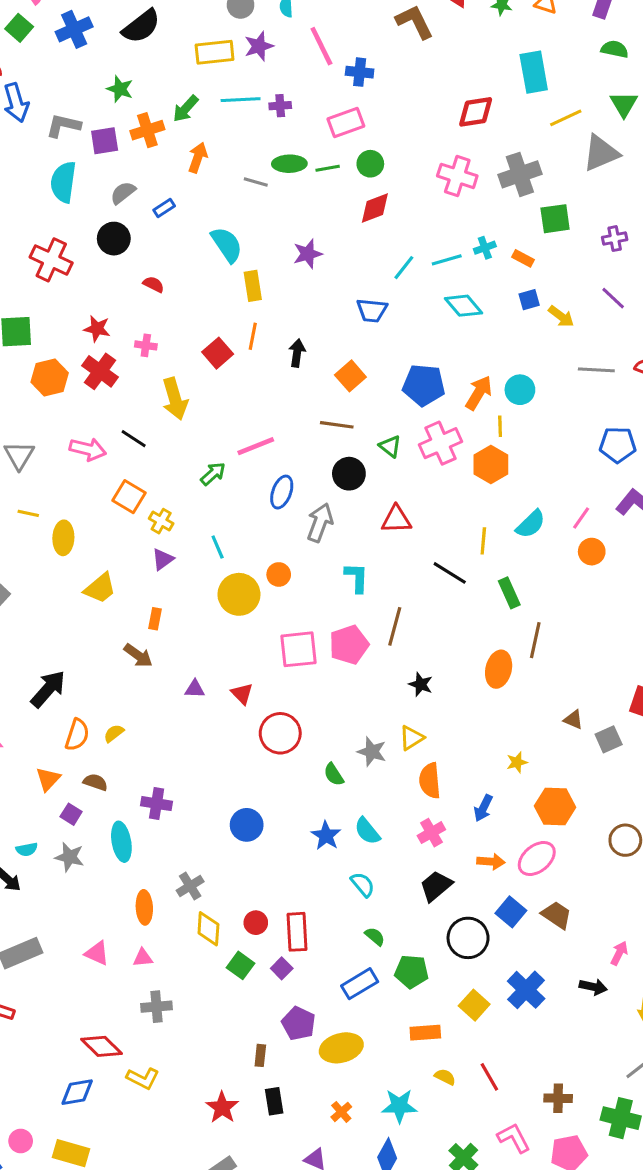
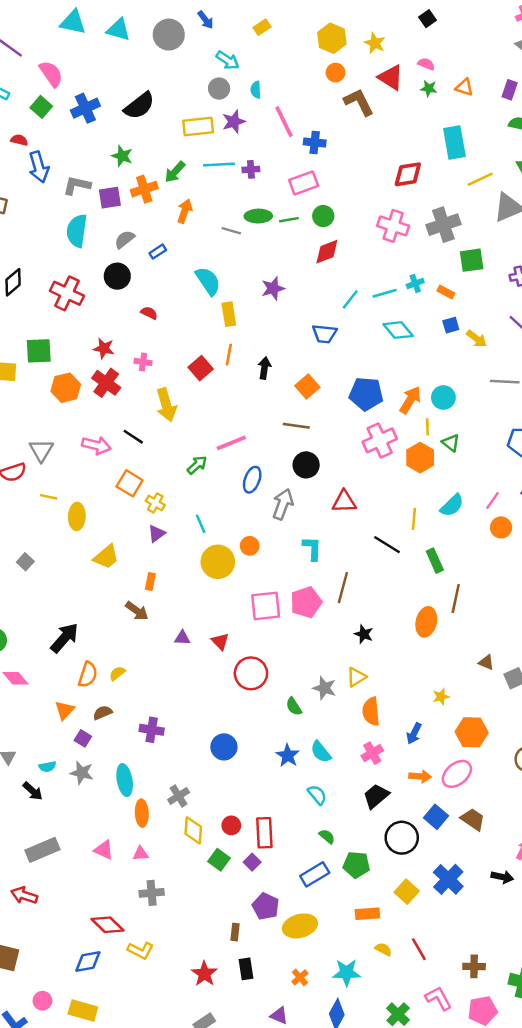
green triangle: (390, 446) -> (451, 443), moved
brown semicircle: (95, 782) -> (103, 713), turned -42
cyan ellipse: (121, 842) -> (125, 780), moved

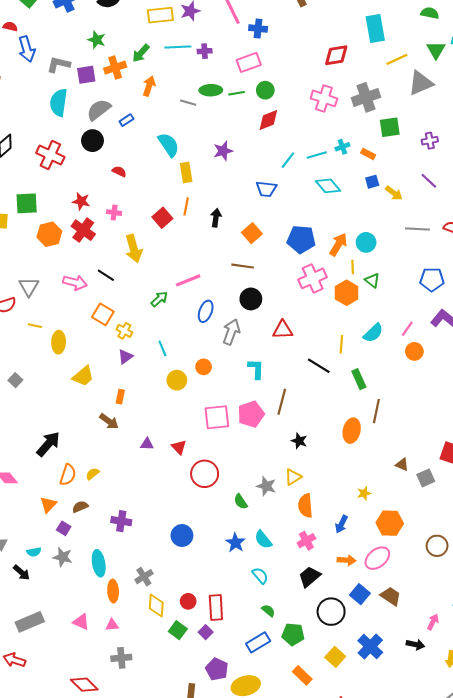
gray semicircle: (125, 239) -> (99, 110), size x1.4
yellow circle: (218, 562) -> (177, 380), size x0.7
orange rectangle: (367, 914) -> (302, 675), turned 48

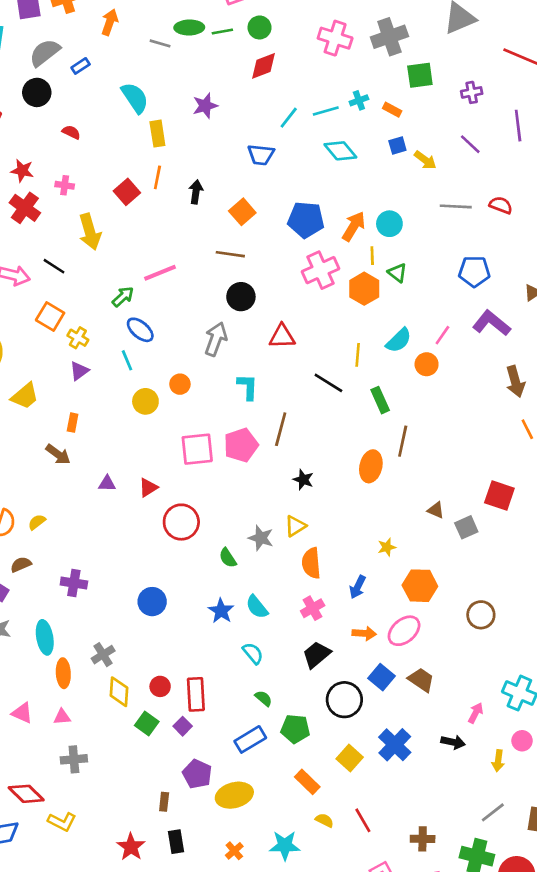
blue ellipse: (206, 311) -> (140, 330), moved, turned -70
orange circle: (414, 351) -> (427, 364), moved
red triangle: (179, 447) -> (148, 488), turned 42

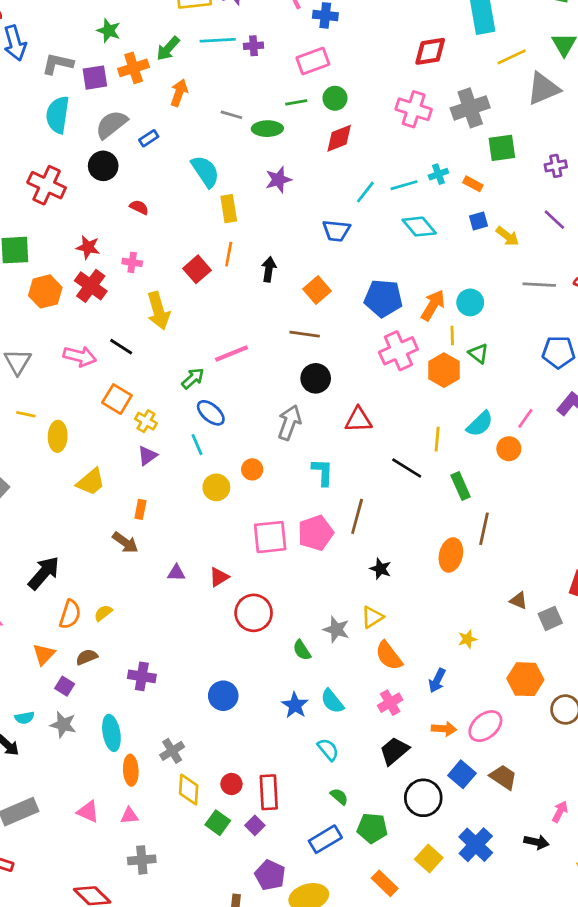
green ellipse: (189, 27) -> (267, 129), moved
orange semicircle: (311, 563) -> (389, 656), turned -32
orange hexagon: (420, 586) -> (525, 679), moved

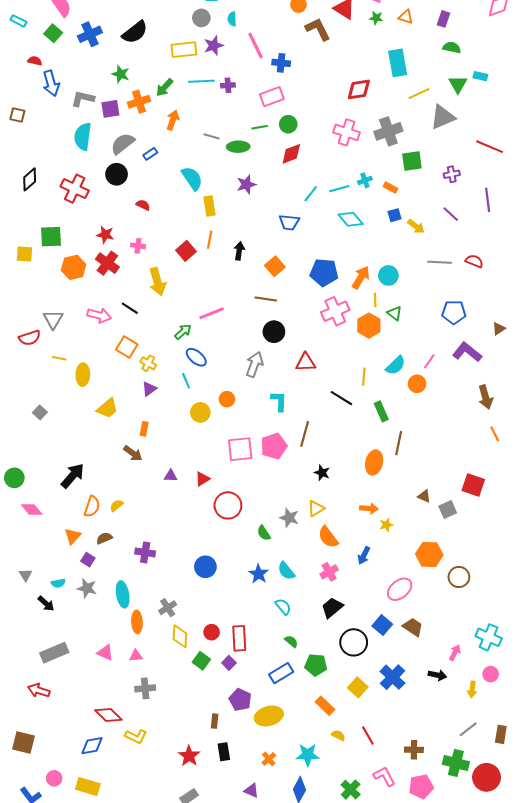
orange arrow: (444, 729) -> (369, 509), moved

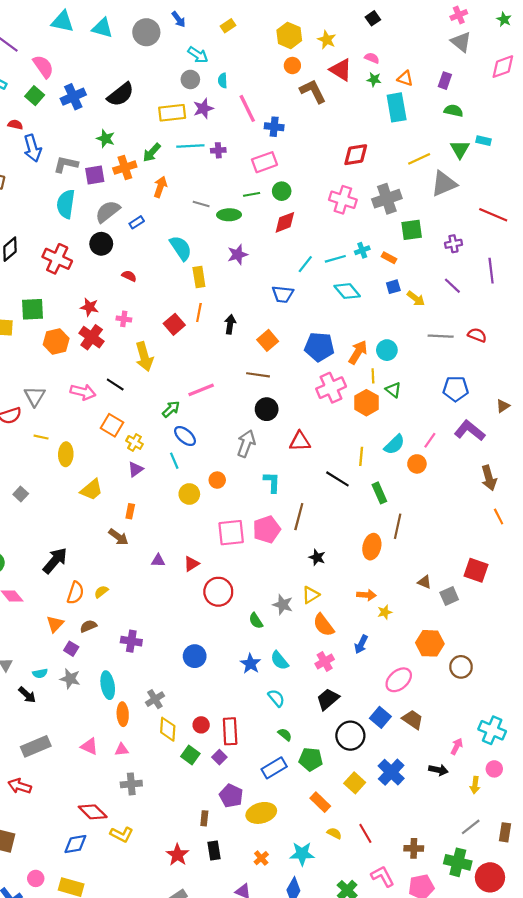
cyan rectangle: (398, 63) -> (397, 107), moved

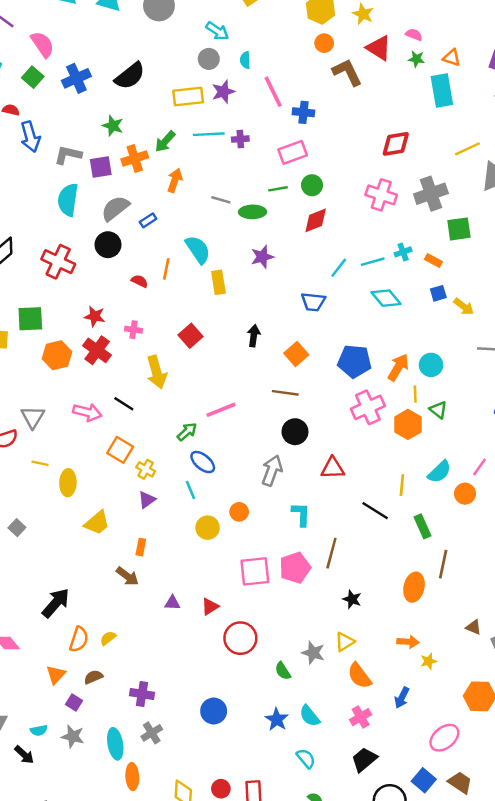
orange line: (199, 313) -> (166, 269), moved
gray cross: (155, 699) -> (152, 733), moved

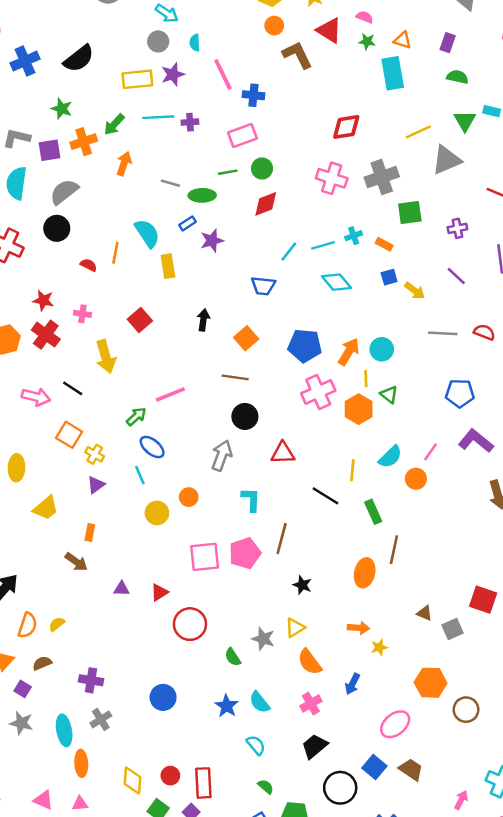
blue rectangle: (148, 220) -> (187, 223), moved

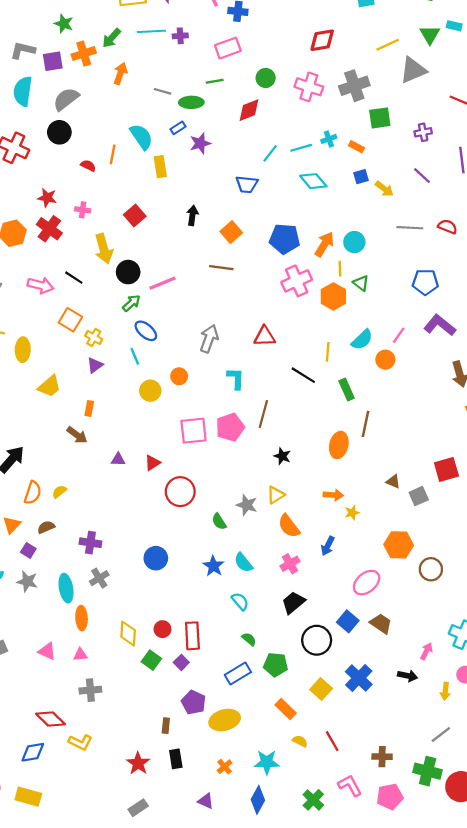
green circle: (262, 168) -> (266, 78), moved
black circle: (245, 416) -> (128, 272), moved
red square: (483, 600) -> (446, 469), turned -35

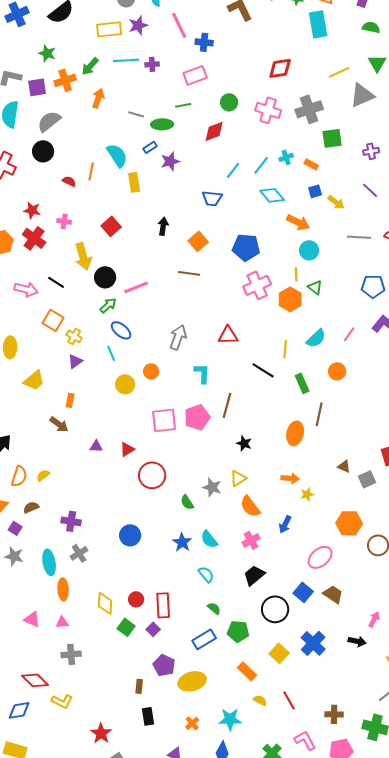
cyan line: (301, 148) -> (261, 165), turned -36
orange arrow: (324, 244) -> (298, 222), moved, turned 85
orange circle: (385, 360) -> (337, 371), moved
red star: (138, 763) -> (101, 733), moved

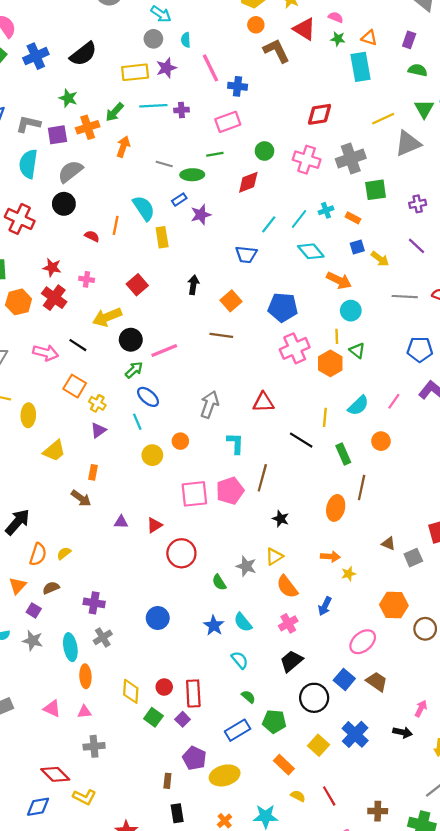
yellow arrow: (83, 256) -> (107, 317), turned 84

